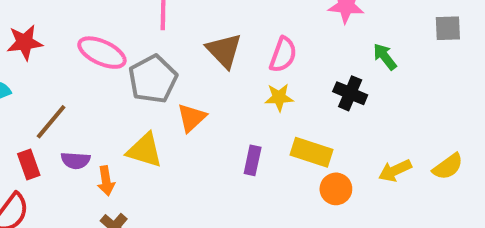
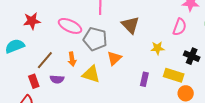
pink semicircle: (283, 55) -> (180, 27), moved
gray pentagon: (153, 79) -> (95, 39), turned -30
black cross: (350, 93) -> (192, 56), moved
orange arrow: (106, 181) -> (72, 59), moved

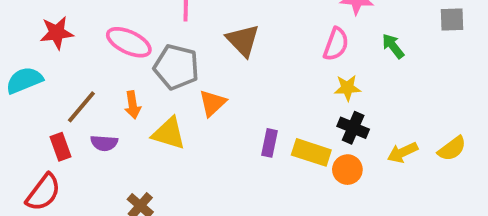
yellow star: (157, 48) -> (347, 88), moved
black cross: (192, 56) -> (353, 128), moved
yellow rectangle: (174, 75) -> (311, 152), moved

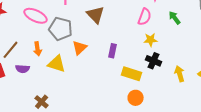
purple rectangle: (269, 143) -> (113, 51), moved
yellow arrow: (403, 152) -> (180, 74), turned 98
orange circle: (347, 170) -> (136, 98), moved

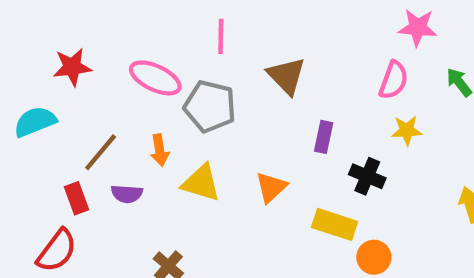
orange triangle: (80, 48) -> (271, 187), moved
purple rectangle: (113, 51) -> (324, 137), moved
black cross: (154, 61) -> (367, 176), moved
yellow rectangle: (132, 74) -> (335, 224), moved

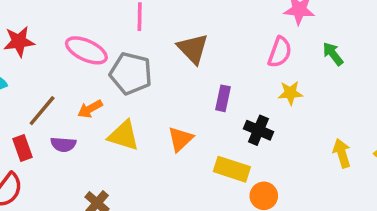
orange arrow: (160, 150) -> (90, 109), turned 70

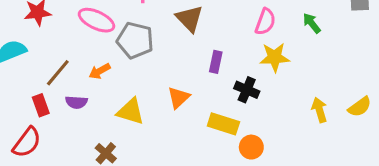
yellow star: (290, 93) -> (275, 57), size x1.4
yellow triangle: (124, 136) -> (131, 111), moved

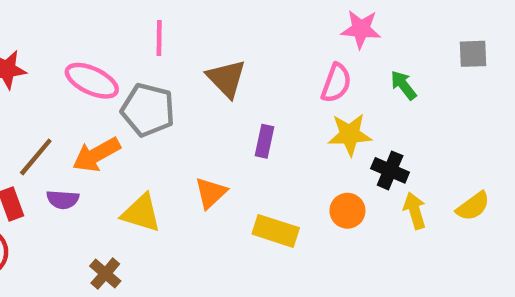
orange arrow: (100, 71) -> (96, 155), size x1.5
black cross: (247, 90) -> (390, 170), moved
orange circle: (251, 147) -> (347, 211), moved

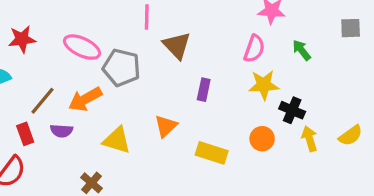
pink line: (159, 38) -> (147, 17), moved

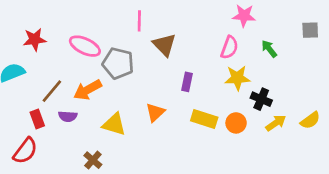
yellow arrow: (309, 139) -> (276, 123), turned 72
yellow rectangle: (212, 153) -> (204, 119), moved

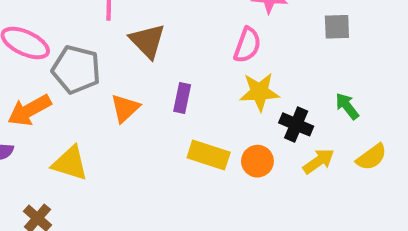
gray square: (310, 30) -> (337, 27), moved
green arrow: (269, 49) -> (347, 106), moved
orange triangle: (155, 112) -> (125, 108), moved

